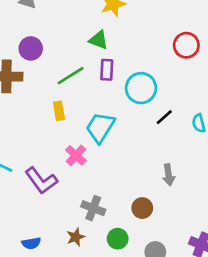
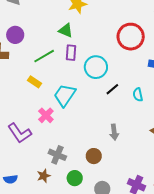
red circle: (186, 45) -> (131, 37), size x1.4
yellow rectangle: (59, 111) -> (35, 82), turned -48

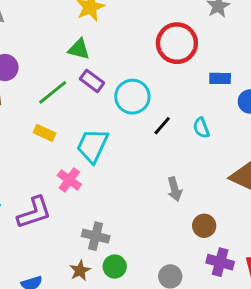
purple rectangle: (71, 53) -> (92, 81), turned -49
purple L-shape: (20, 133) -> (34, 213), turned -65
brown circle: (94, 156) -> (204, 226), moved
green circle: (75, 178) -> (115, 267), moved

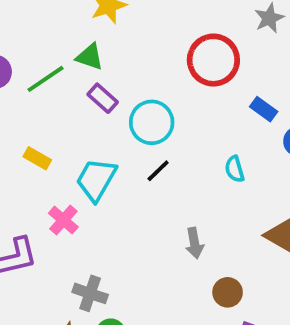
blue rectangle: (220, 78) -> (264, 109), turned 30
green line: (53, 92) -> (45, 79), moved
black line: (162, 126) -> (158, 171), moved

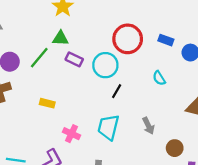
red circle: (213, 60) -> (128, 39), moved
cyan trapezoid: (96, 180) -> (108, 127), moved

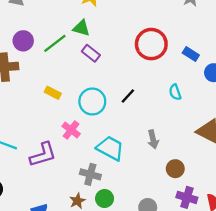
cyan circle: (105, 65) -> (92, 101), moved
cyan trapezoid: (108, 127) -> (110, 148), moved, turned 92

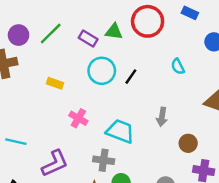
green triangle: (81, 28) -> (114, 31), moved
blue rectangle: (191, 54) -> (190, 13), moved
cyan circle: (92, 101) -> (102, 71), moved
gray arrow: (153, 139) -> (162, 117), turned 30
purple L-shape: (43, 155) -> (55, 163), moved

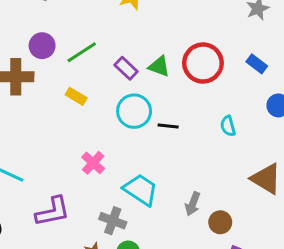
black line: (131, 77) -> (168, 126), turned 49
yellow rectangle: (55, 83) -> (76, 96), moved
gray arrow: (162, 117) -> (193, 204), moved

